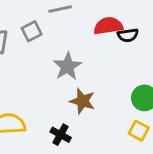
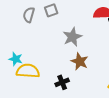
black cross: (61, 135) -> (62, 82), turned 32

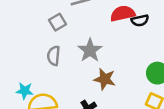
gray semicircle: (29, 15) -> (54, 56), moved

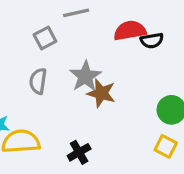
brown star: (105, 79) -> (101, 93), moved

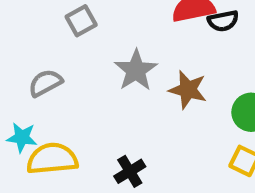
gray semicircle: (38, 81) -> (45, 83), moved, turned 55
brown star: (101, 93) -> (188, 90), moved

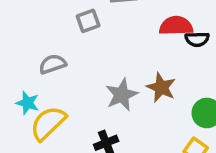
gray star: (136, 70) -> (122, 95), moved
yellow semicircle: (52, 159) -> (48, 123), turned -48

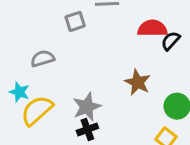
black semicircle: (197, 39) -> (171, 41), turned 132
gray star: (122, 95) -> (87, 107), moved

